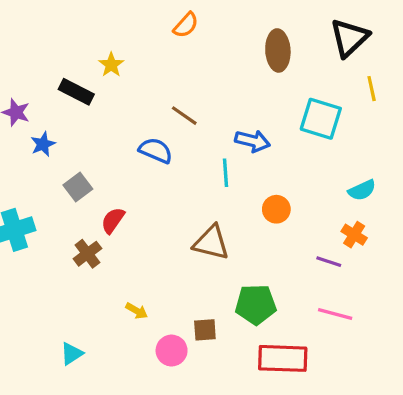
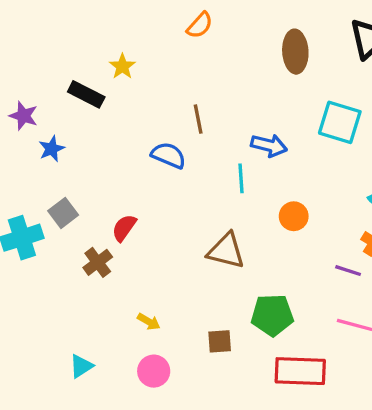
brown line: (184, 116) -> (198, 119), turned 44
gray square: (78, 187) -> (63, 213), moved
pink circle: (172, 351) -> (154, 371), moved

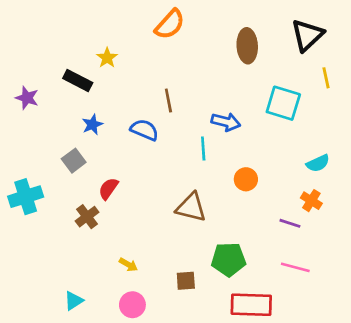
orange semicircle: (200, 25) -> (170, 24), size x1.4
blue star: (52, 149) -> (92, 125), moved
gray square: (63, 213) -> (74, 161), moved

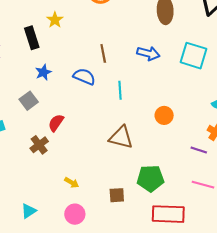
black rectangle: (78, 80) -> (32, 38), turned 45
blue arrow: (226, 122) -> (148, 53), moved
cyan line: (203, 149) -> (120, 90), moved

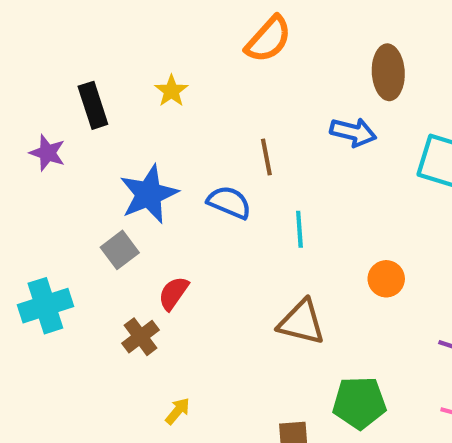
black rectangle: (32, 38) -> (93, 105), moved
blue arrow: (148, 53) -> (353, 132), moved
blue star: (43, 72) -> (149, 194), size x1.8
yellow arrow: (72, 183) -> (178, 411), moved, turned -80

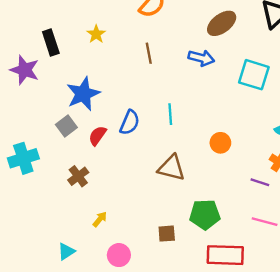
brown ellipse: (388, 72) -> (222, 23), turned 56
purple star: (48, 153) -> (25, 70), size x1.4
brown line: (266, 157) -> (149, 53), moved
blue semicircle: (229, 202) -> (130, 122), moved, turned 90
red semicircle: (173, 293) -> (97, 136), moved

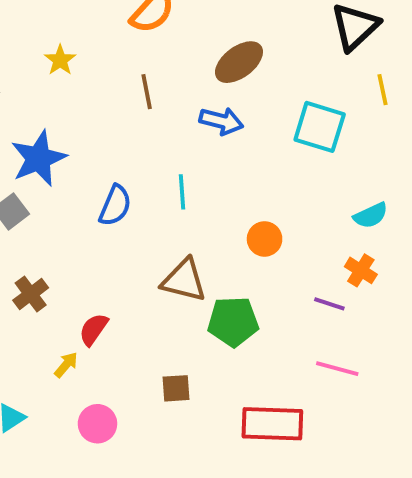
brown ellipse: (222, 23) -> (239, 62), moved
blue arrow: (201, 58) -> (221, 121), moved
red semicircle: (97, 136) -> (94, 329), moved
green pentagon: (205, 214) -> (233, 322), moved

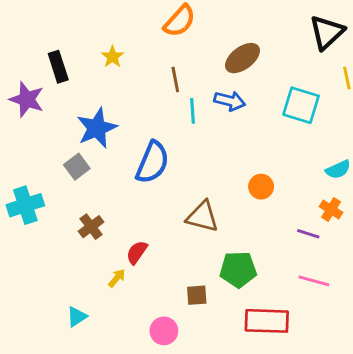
cyan line: (182, 192) -> (192, 111), moved
blue semicircle: (115, 206) -> (152, 162), size x1.4
green pentagon: (233, 322) -> (238, 269), moved
pink circle: (97, 424) -> (164, 331), moved

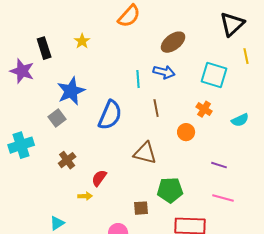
brown line: (175, 79) -> (156, 108), moved
orange cross: (331, 209) -> (204, 109), moved
yellow arrow: (117, 278) -> (85, 196), turned 48

